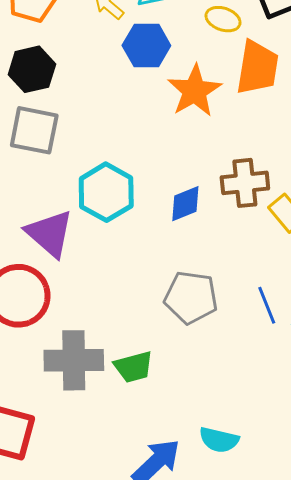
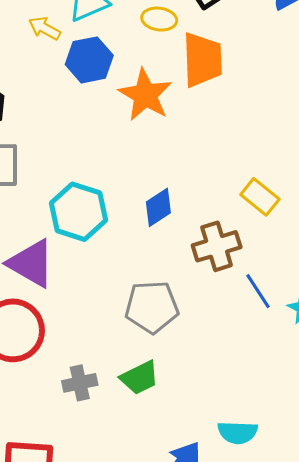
brown cross: (245, 183) -> (217, 246), moved
gray pentagon: (191, 297) -> (152, 307), moved
gray cross: (74, 360) -> (80, 383), size x0.6

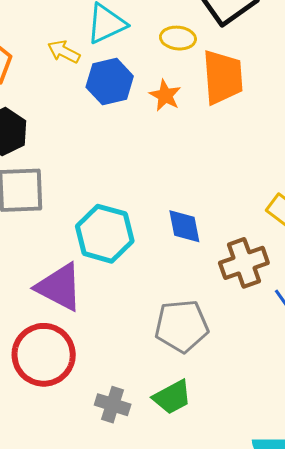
orange star: (145, 95) -> (165, 95), moved, size x0.6
blue diamond: (158, 207) -> (184, 226), turned -66
gray cross: (80, 383) -> (113, 405), turned 32

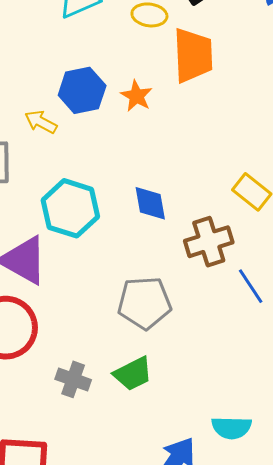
yellow arrow: (64, 52) -> (41, 122), moved
blue hexagon: (110, 82) -> (82, 90), moved
orange star: (165, 95) -> (136, 96), moved

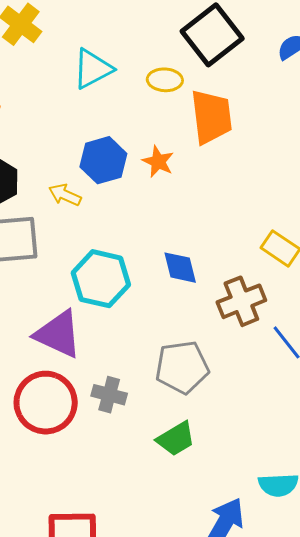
gray cross: (73, 379) -> (109, 395), moved

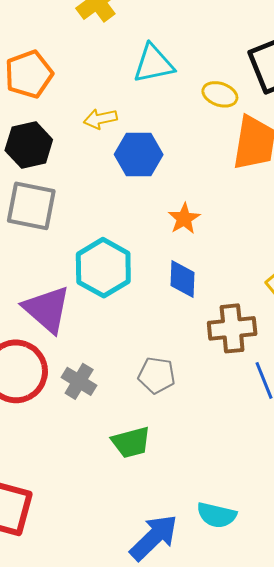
orange star: (158, 162) -> (184, 219), moved
yellow arrow: (65, 195) -> (100, 119), moved, turned -52
gray pentagon: (182, 367) -> (157, 375), size x0.7

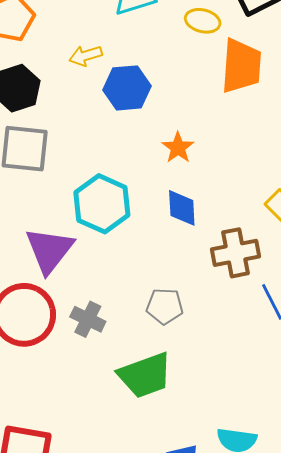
purple triangle: (47, 309) -> (49, 250), turned 32
green trapezoid: (131, 442) -> (145, 375), size x1.4

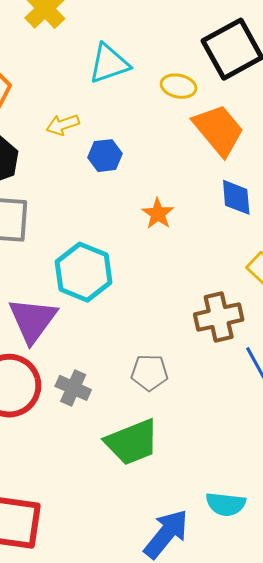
orange trapezoid: (241, 66) -> (219, 130), turned -42
blue hexagon: (127, 88) -> (105, 156), size x0.7
blue diamond: (182, 208) -> (236, 197), moved

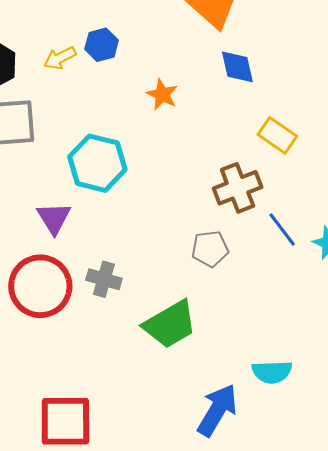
yellow arrow: (63, 125) -> (60, 58), moved
purple triangle: (33, 320) -> (54, 218), size x0.7
gray pentagon: (149, 373) -> (210, 249), moved

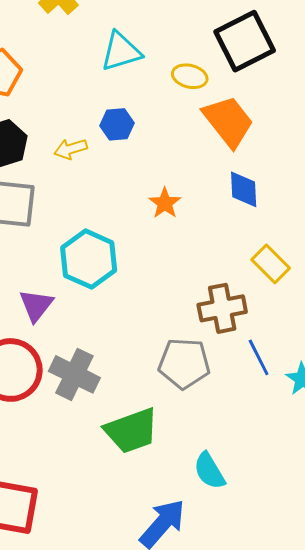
blue hexagon: (102, 45) -> (117, 124), moved
gray pentagon: (210, 249) -> (184, 363), size x1.4
gray cross: (104, 279) -> (74, 374), size x1.4
cyan semicircle: (272, 372) -> (209, 471), moved, turned 51

